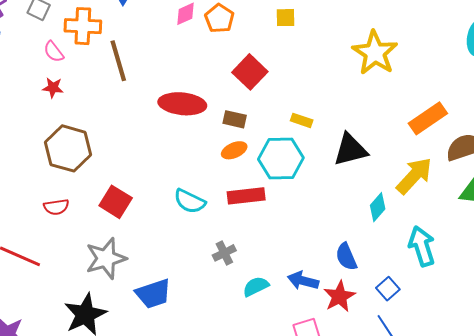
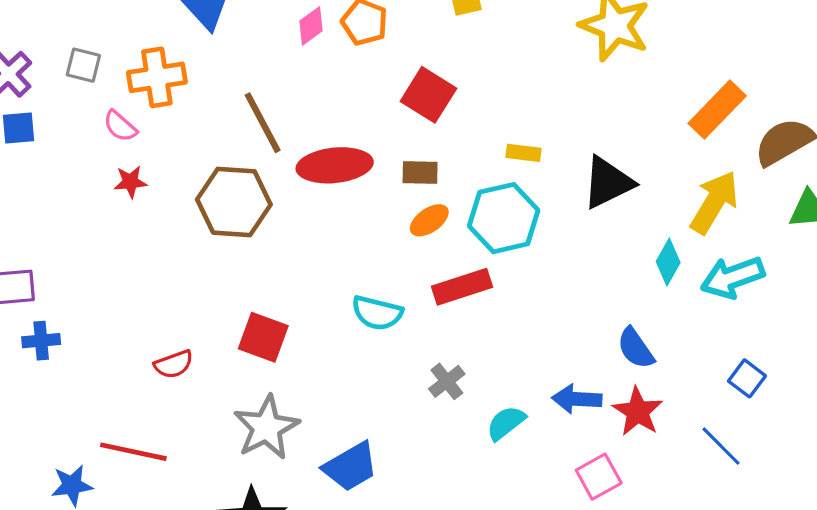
brown line: (118, 61) -> (263, 123), moved
brown hexagon: (68, 148) -> (234, 202), moved
cyan arrow: (422, 246) -> (733, 277), moved, turned -81
blue square: (388, 289) -> (747, 378), moved

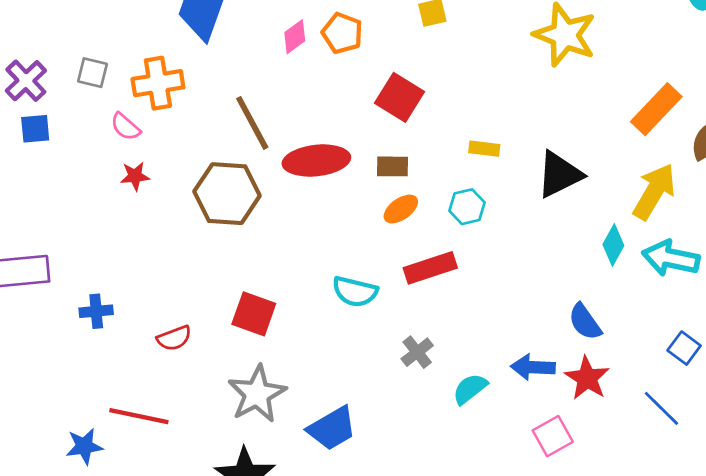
cyan hexagon: (504, 218) -> (467, 207), size x0.6
cyan arrow: (733, 277) -> (671, 258), turned 32
blue cross: (41, 341) -> (96, 311), moved

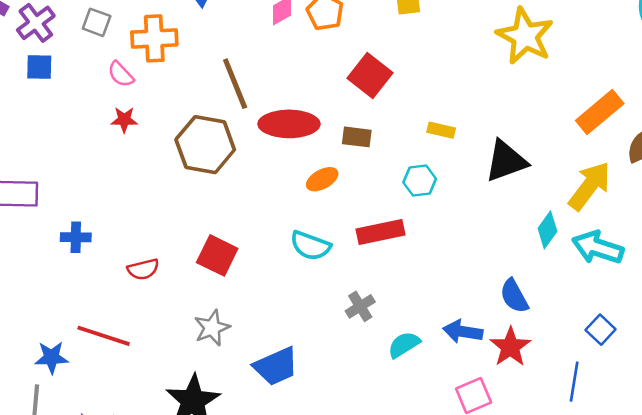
orange ellipse: (401, 209) -> (322, 179), moved
gray star: (257, 394) -> (212, 328), size x0.7
blue line: (661, 408) -> (574, 382), turned 48

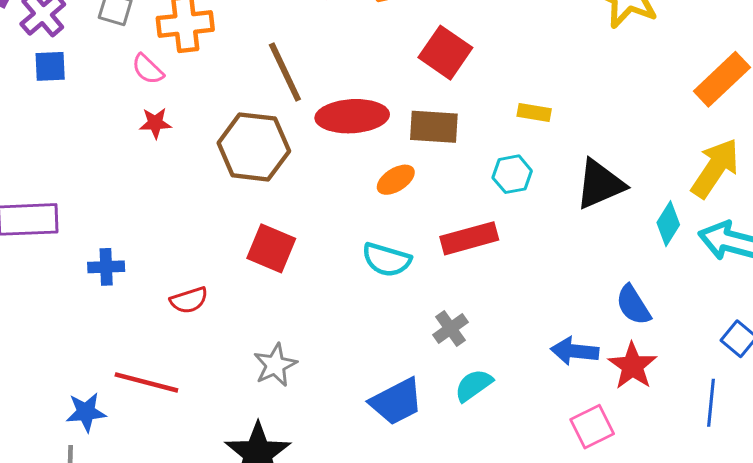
brown rectangle: (357, 137) -> (434, 127), size x1.4
black triangle: (506, 161) -> (600, 184), moved
red square: (217, 255) -> (271, 248), moved
cyan semicircle: (404, 345) -> (474, 385), moved
blue trapezoid: (276, 366) -> (396, 402), moved

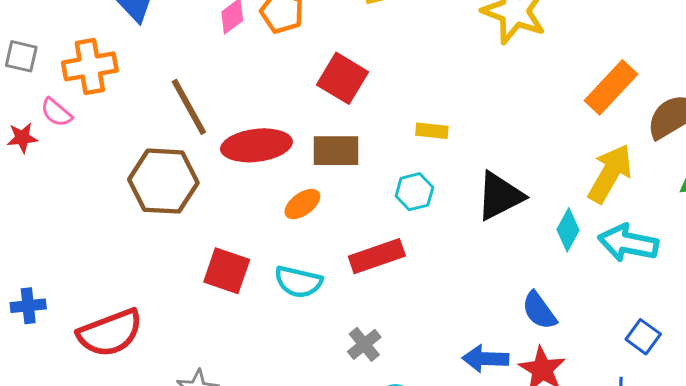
red star: (155, 123) -> (22, 138), moved
red square: (271, 248) -> (227, 271), moved
red semicircle: (189, 300) -> (110, 333), size x1.8

